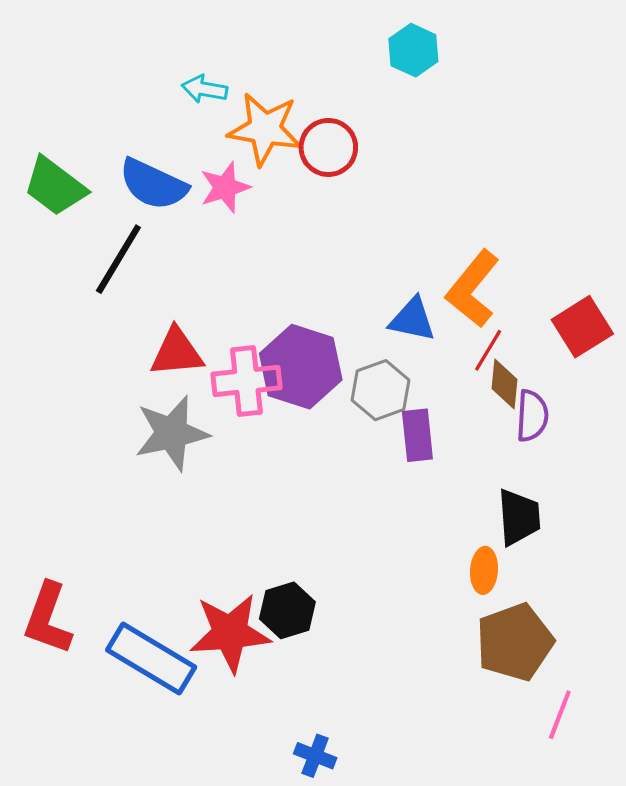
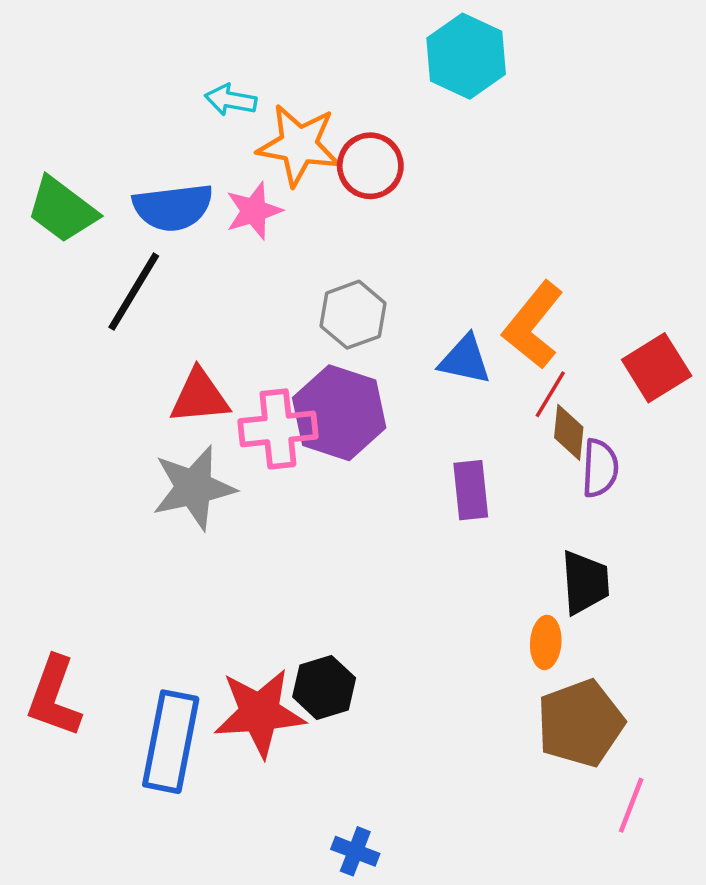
cyan hexagon: (413, 50) -> (466, 56), size x1.4
blue semicircle: (153, 184) -> (173, 207), turned -32
gray hexagon: (381, 390) -> (353, 315), moved
blue rectangle: (151, 658) -> (171, 742), turned 70

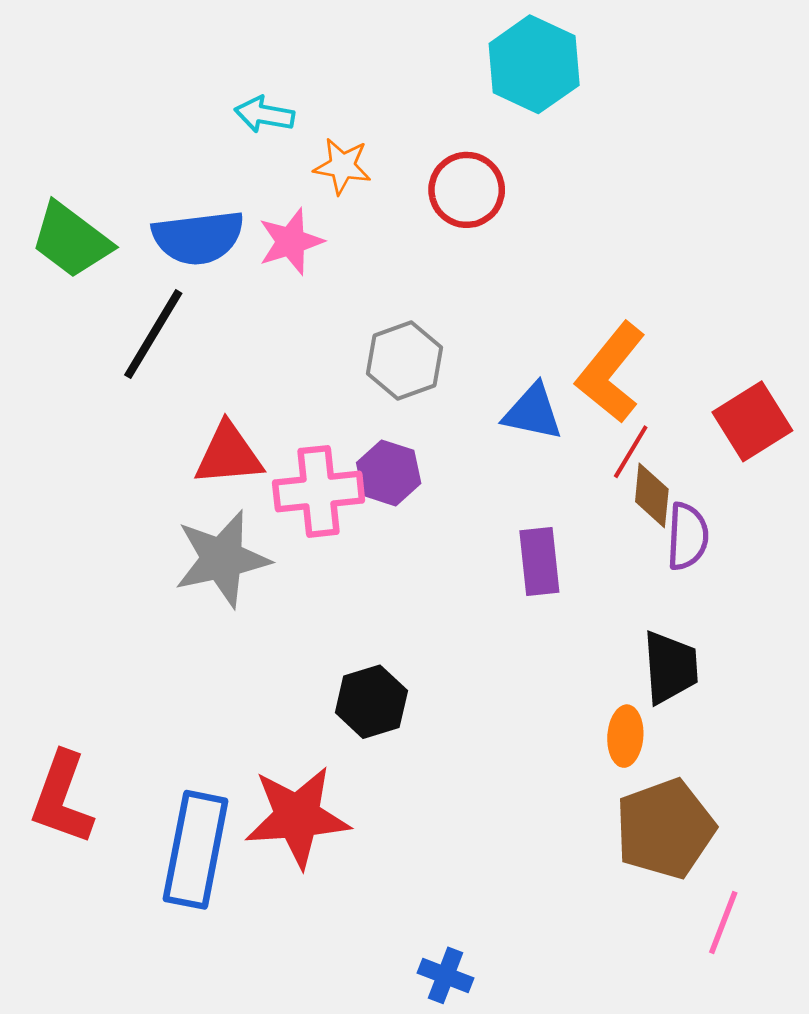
orange star: (299, 145) -> (342, 166), size x0.6
red circle: (370, 166) -> (467, 190), moved
purple hexagon: (339, 413) -> (389, 473), size x0.6
black hexagon: (324, 687) -> (371, 702), moved
blue cross: (355, 851) -> (445, 975), moved

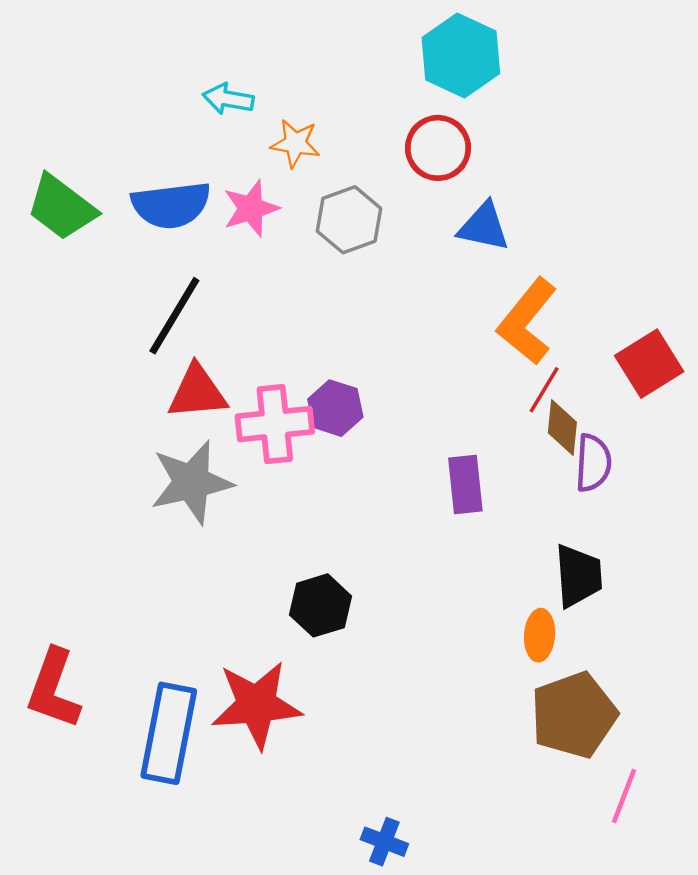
red circle: (467, 190) -> (438, 148), moved
black line: (153, 334) -> (174, 316), moved
gray hexagon: (404, 361) -> (349, 220), moved
blue triangle: (533, 412) -> (484, 227), moved

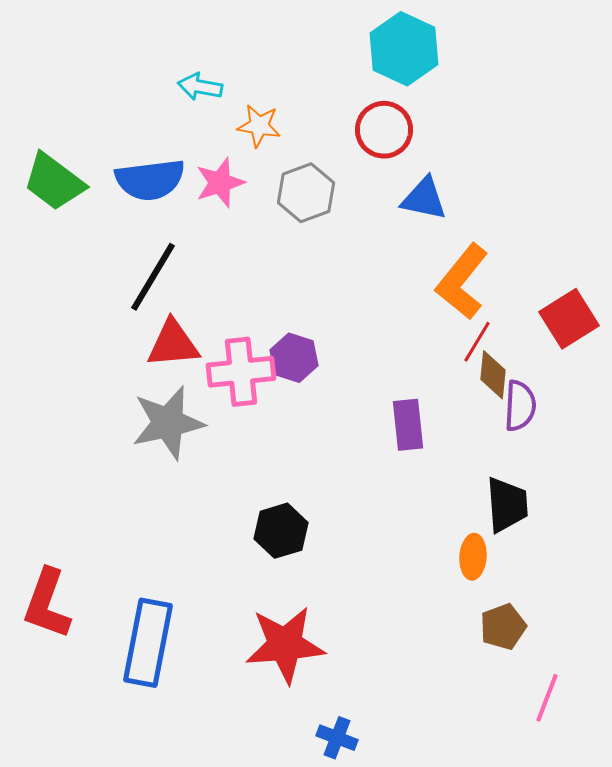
red star: (257, 705) -> (285, 645), moved
brown pentagon: (574, 715) -> (503, 627), size x0.6

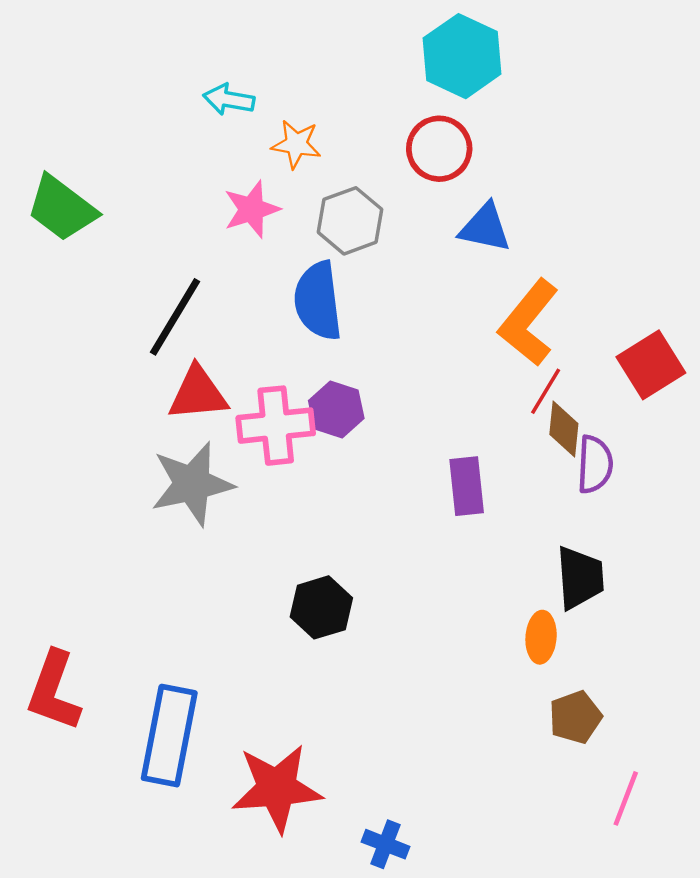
blue semicircle: (150, 180) -> (318, 301), moved, turned 90
red star: (285, 645) -> (277, 788), moved

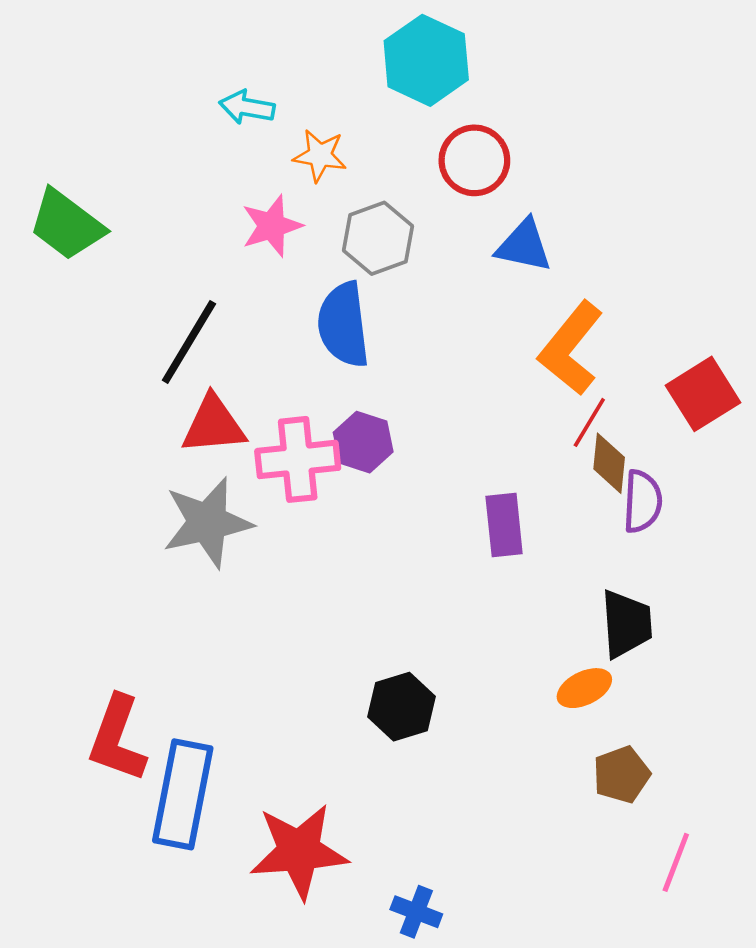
cyan hexagon: (462, 56) -> (426, 60), moved
black hexagon: (321, 607) -> (401, 707), moved
orange ellipse: (541, 637) -> (584, 688), turned 60
red L-shape: (54, 691) -> (117, 739), moved

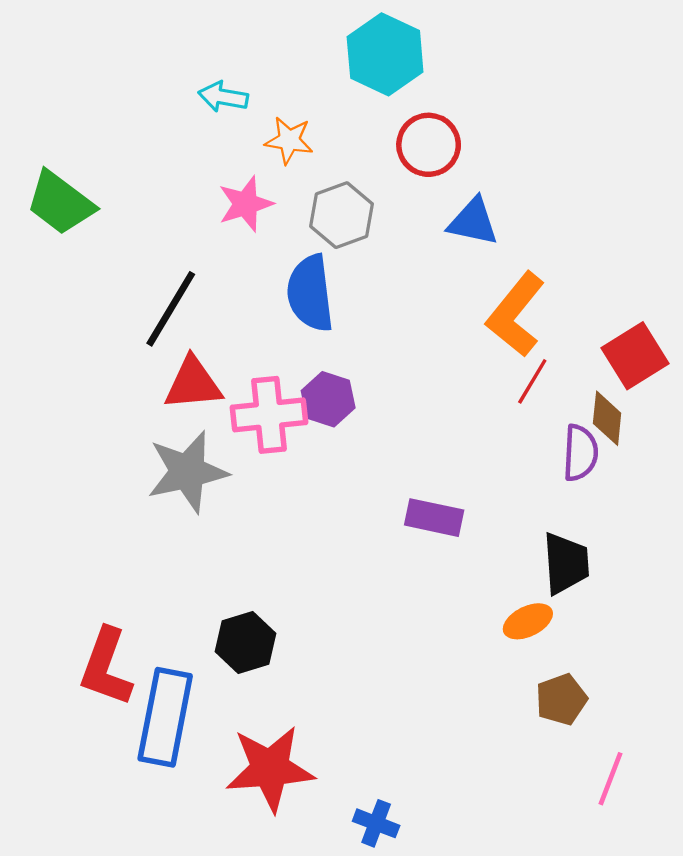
brown diamond: (609, 463) -> (607, 418), moved
purple rectangle: (504, 525) -> (434, 518), moved, turned -72
black hexagon: (401, 707) -> (246, 643), moved

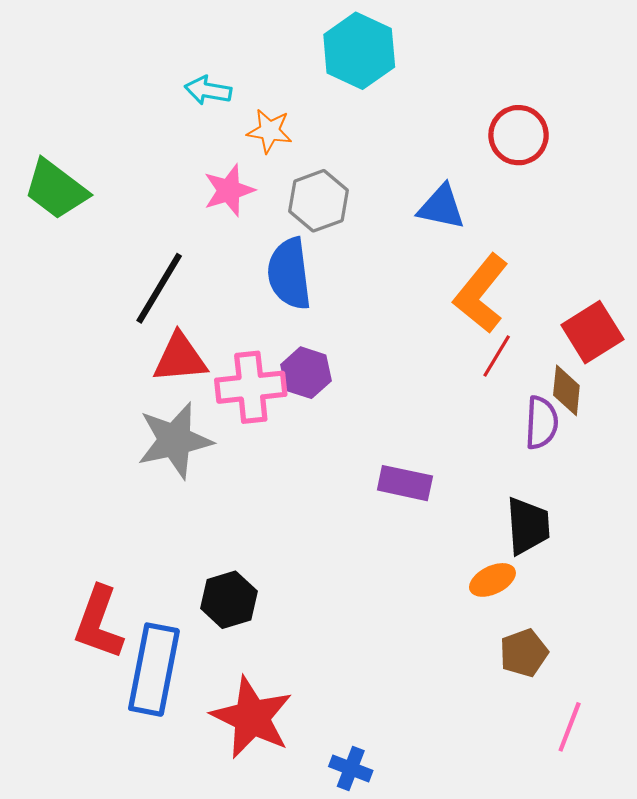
red circle: (429, 145) -> (519, 135), moved
red star: (270, 769) -> (252, 717), turned 30

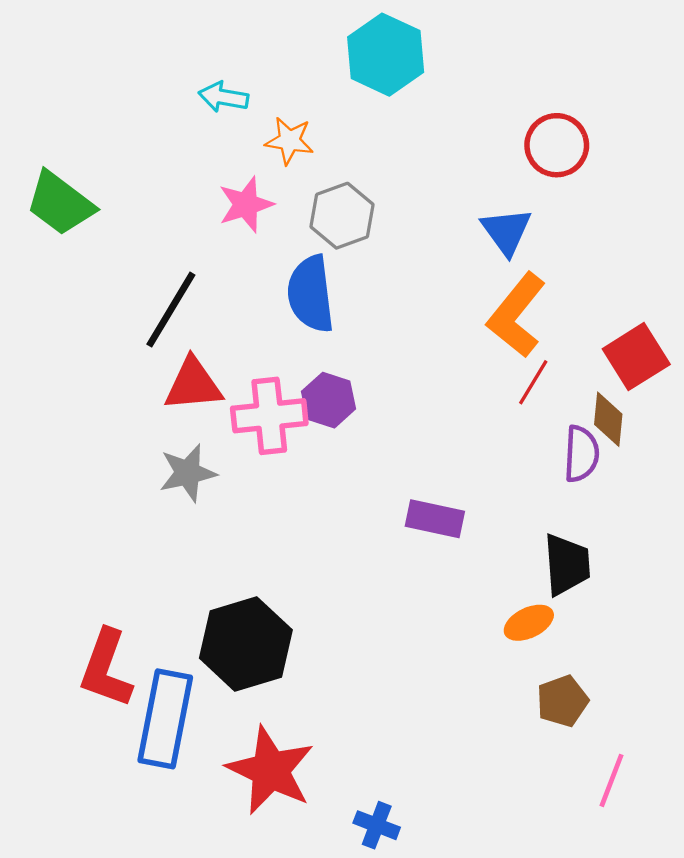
blue triangle: (441, 207) -> (506, 231), moved, turned 42
gray star: (175, 440) -> (188, 473), size x0.7
black hexagon: (229, 600) -> (246, 644), size x1.5

